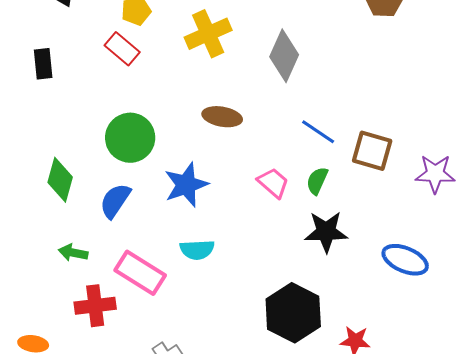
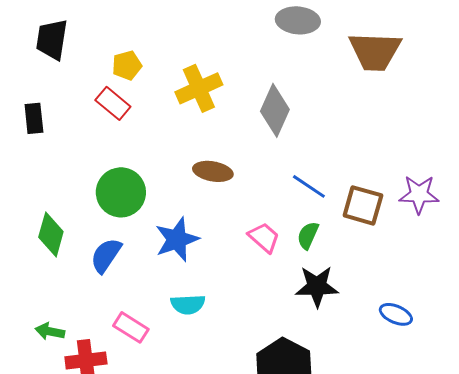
purple star: (435, 174) -> (419, 194), moved
green arrow: (73, 253) -> (50, 331), moved
blue ellipse: (405, 260) -> (396, 314), size x0.7
pink rectangle: (140, 273) -> (131, 327), size x0.7

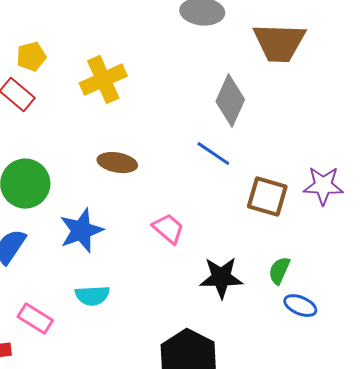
gray diamond: (275, 110) -> (230, 101), moved
blue line: (309, 186) -> (213, 154), moved
green semicircle: (308, 235) -> (279, 271), moved

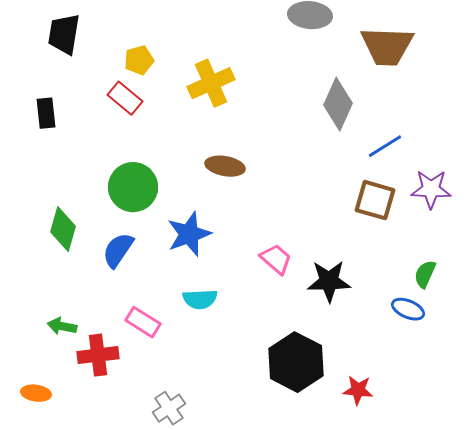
blue line: (213, 154) -> (385, 146), moved, turned -66
pink trapezoid: (168, 229) -> (276, 259), moved
green semicircle: (279, 271) -> (425, 274), moved

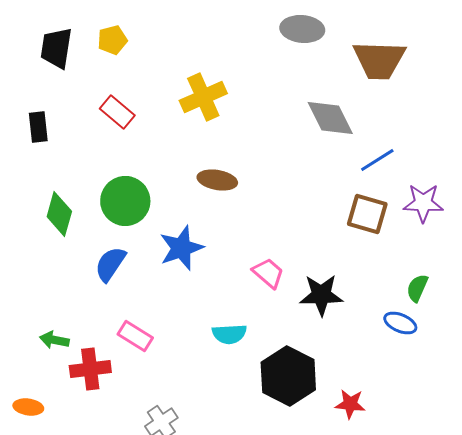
yellow pentagon: (139, 60) -> (112, 40), moved
gray diamond: (338, 104) -> (330, 118), turned -51
green diamond: (63, 229) -> (59, 214), moved
cyan semicircle: (200, 299) -> (229, 334), moved

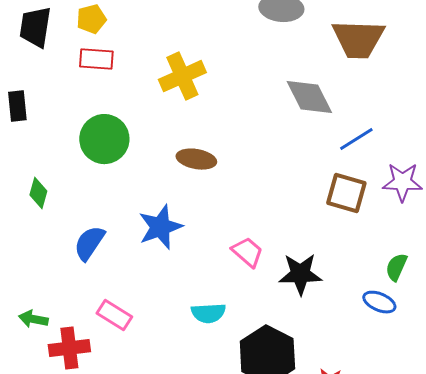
red rectangle: (117, 112) -> (96, 59), moved, turned -36
green circle: (125, 201) -> (104, 139), moved
green diamond: (59, 214) -> (38, 193), size x0.7

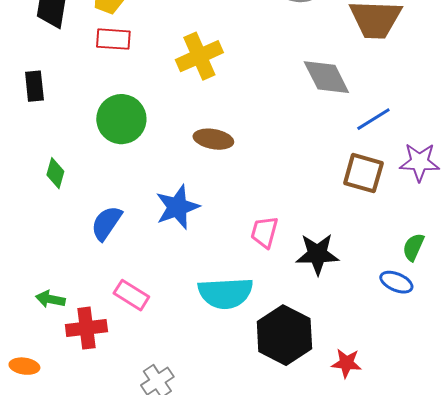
pink trapezoid: (247, 252) -> (264, 232), turned -116
cyan semicircle: (208, 313) -> (225, 293), size x1.6

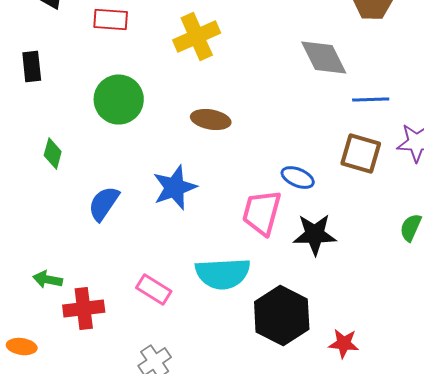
blue line: (373, 119) -> (371, 100), turned 30
pink trapezoid: (264, 232) -> (262, 213), size x1.4
blue ellipse: (396, 282) -> (298, 178), moved
pink rectangle: (131, 295) -> (154, 290), moved

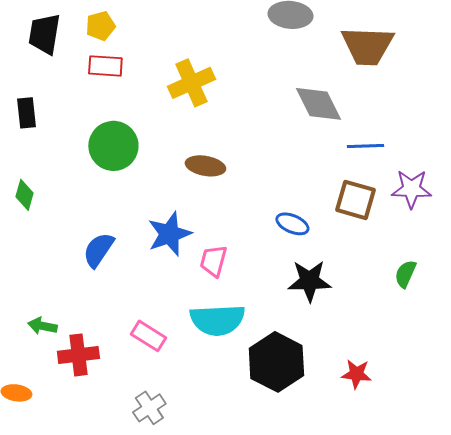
green diamond: (53, 154) -> (24, 195), moved
pink trapezoid: (262, 213) -> (213, 261), moved, size x0.7
red star: (344, 344) -> (356, 374), moved

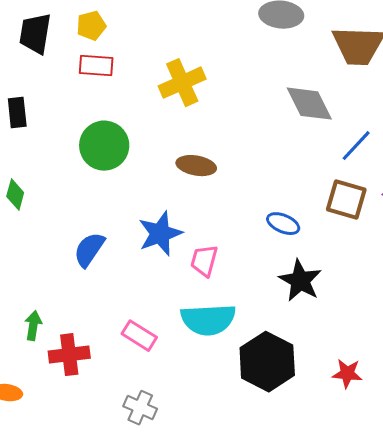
blue line: (365, 146) -> (356, 146), turned -45
black star: (309, 281) -> (300, 281), turned 30
green arrow: (42, 326) -> (33, 326), turned 88
gray cross: (149, 408) -> (140, 408), turned -32

